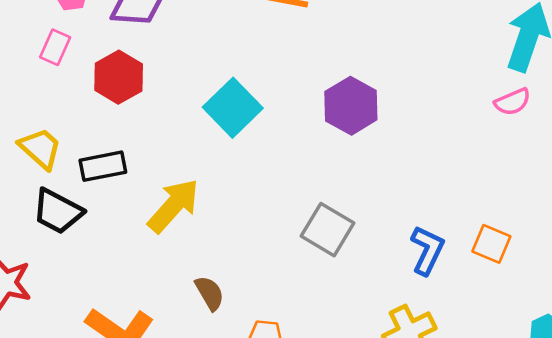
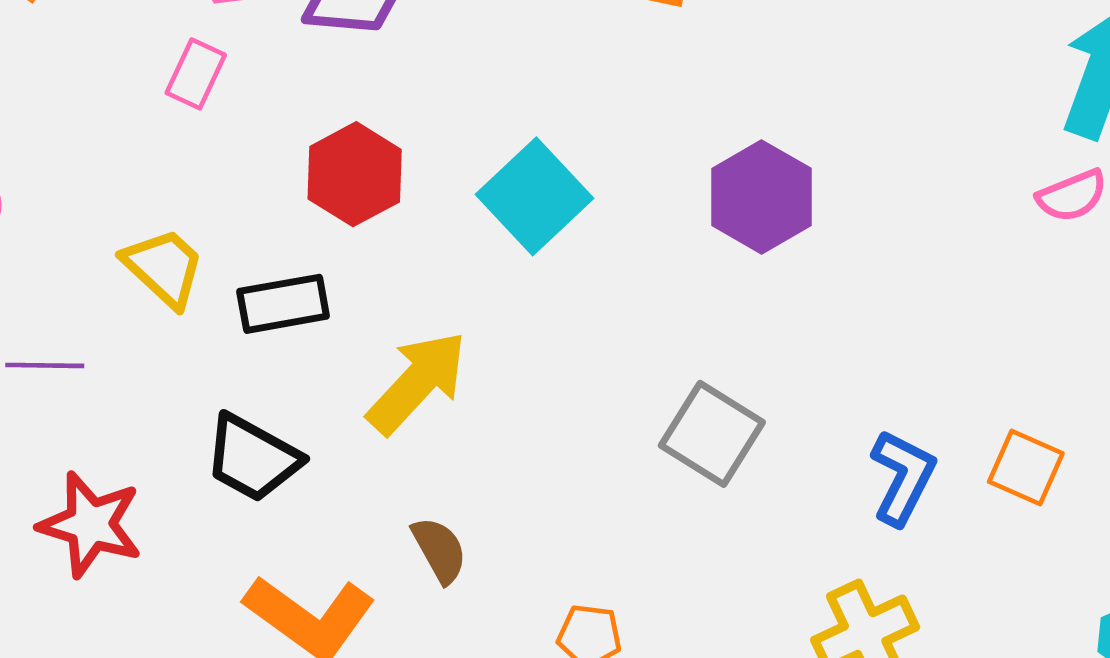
red hexagon: (119, 77) -> (355, 174), moved
black trapezoid: (58, 211) -> (252, 458), moved
brown semicircle: (210, 293) -> (439, 550), moved

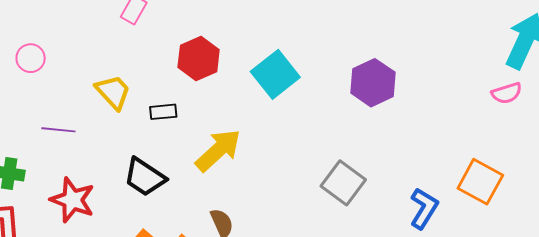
black rectangle: (283, 304) -> (163, 112), size x0.7
orange square: (1026, 467) -> (480, 182), moved, size x1.4

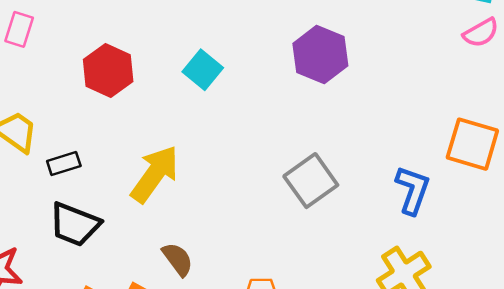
cyan square: (275, 74) -> (203, 70), size x0.7
black rectangle: (163, 112) -> (64, 163), moved
gray square: (343, 183) -> (311, 181), turned 30

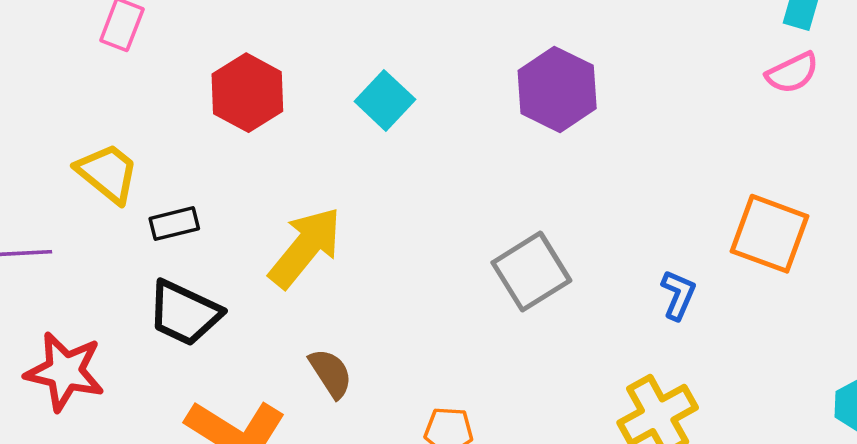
blue L-shape: (413, 190) -> (678, 295), size x0.7

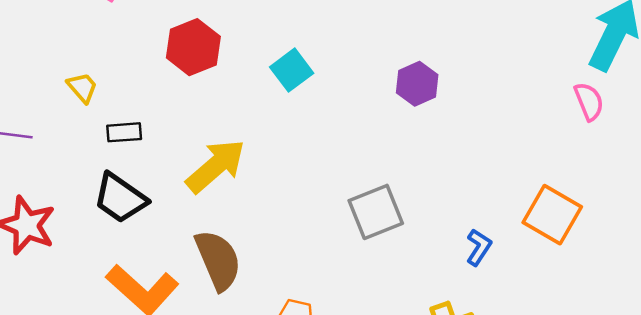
pink semicircle: (792, 73) -> (589, 101), turned -96
purple hexagon: (557, 89) -> (417, 84), size x0.7
yellow trapezoid: (107, 173) -> (82, 87), size x0.7
brown semicircle: (331, 373) -> (218, 260), size x1.6

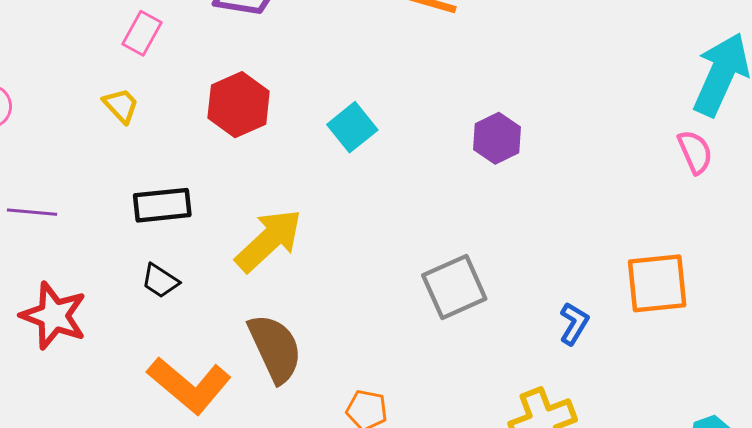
yellow trapezoid: (82, 87) -> (121, 105), moved
black rectangle: (124, 132) -> (162, 205), size x1.4
black trapezoid: (120, 198) -> (160, 281), size x0.6
orange square: (552, 215) -> (657, 283), turned -34

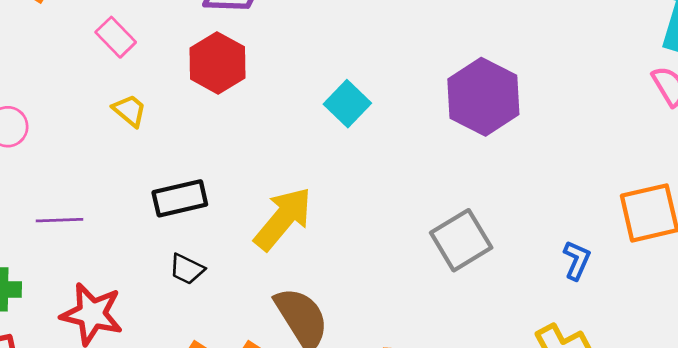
pink rectangle: (142, 33) -> (116, 37), moved, turned -66
red hexagon: (239, 105) -> (218, 63), moved
purple hexagon: (497, 138) -> (483, 97), size x1.6

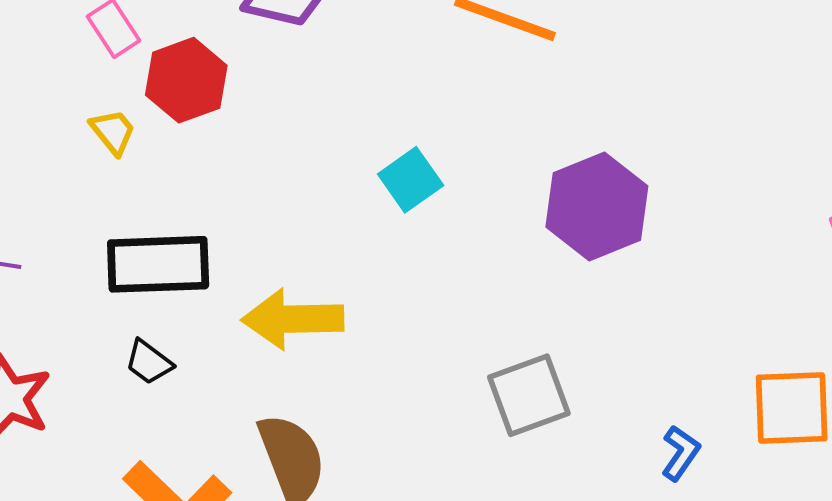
red hexagon: (218, 63) -> (186, 80), moved
black rectangle: (180, 198) -> (158, 264), size x1.4
yellow arrow: (283, 219) -> (293, 319), turned -142

